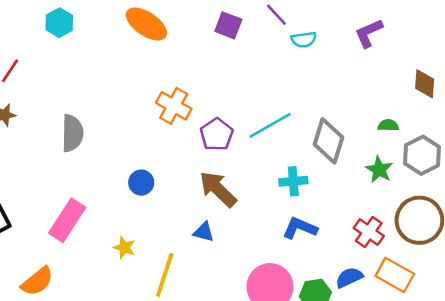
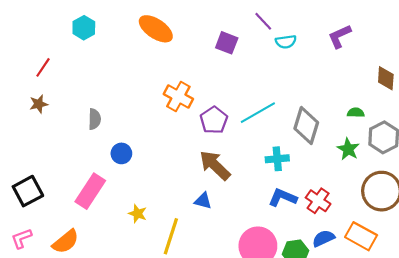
purple square: (228, 25) -> (227, 43), moved
gray semicircle: (72, 133) -> (95, 119), size x0.7
blue circle: (141, 183) -> (121, 153), moved
red cross: (369, 232) -> (318, 201), moved

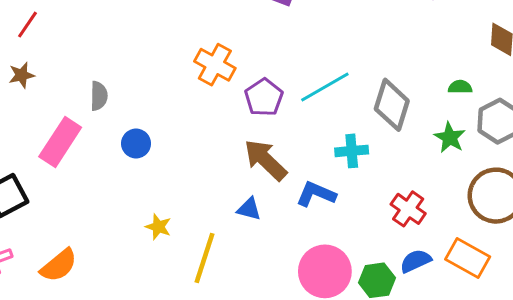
pink rectangle: (90, 191) -> (60, 142), moved
blue L-shape: (283, 198) -> (316, 194), moved

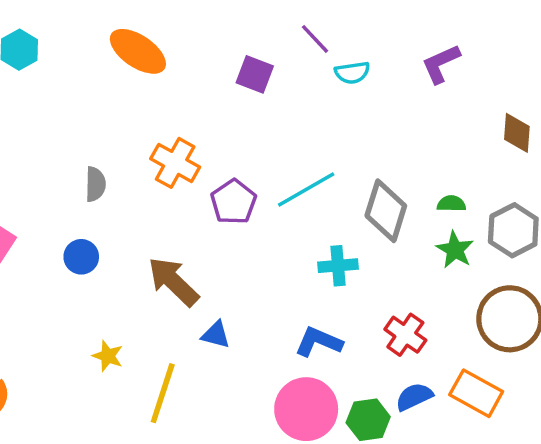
green semicircle: (460, 87) -> (451, 204), moved
gray semicircle: (99, 96) -> (95, 184), moved
brown arrow: (265, 160) -> (173, 282), moved
blue L-shape: (316, 194) -> (319, 342), moved

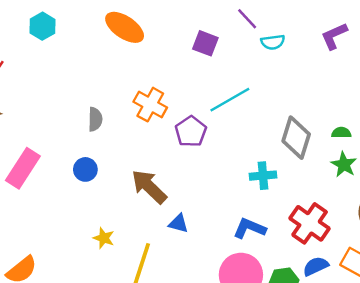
cyan line: (306, 190) -> (230, 100), moved
red cross: (405, 335) -> (310, 223), size x1.4

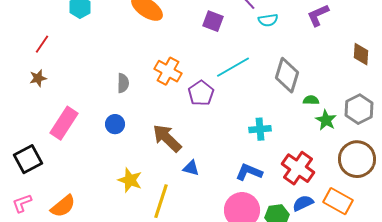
green semicircle: (341, 133) -> (311, 100), moved
gray diamond: (296, 138) -> (287, 75), moved
yellow star: (104, 238) -> (130, 180), size x1.4

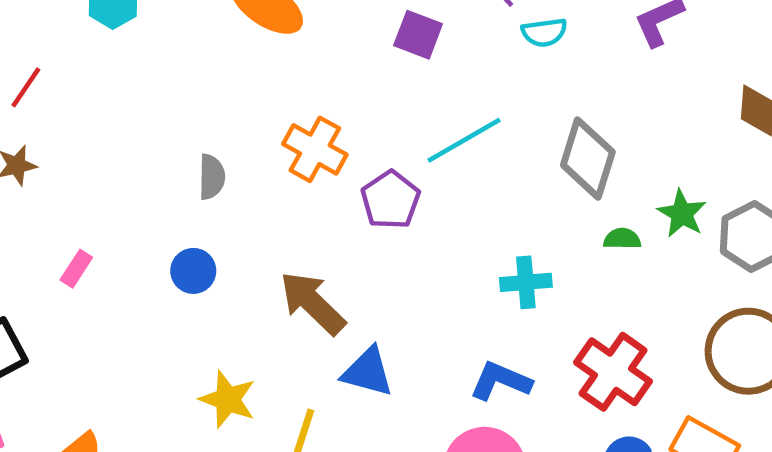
green semicircle: (311, 100) -> (622, 239), moved
green star: (326, 120) -> (682, 214), moved
pink rectangle: (64, 123) -> (76, 269), size x0.5
blue triangle: (191, 168) -> (368, 372), size x1.4

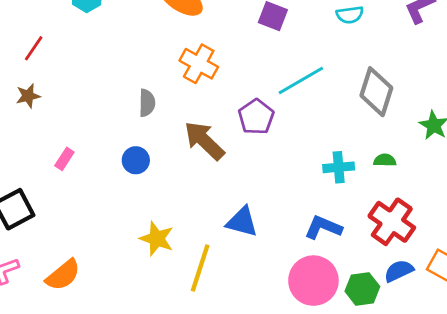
orange cross: (315, 149) -> (199, 64), moved
green semicircle: (622, 239) -> (385, 160), moved
brown arrow: (313, 303) -> (204, 141), moved

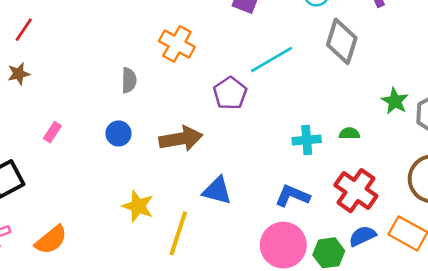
gray diamond: (376, 92) -> (342, 41), moved
brown arrow: (204, 141) -> (181, 139), moved, turned 126

